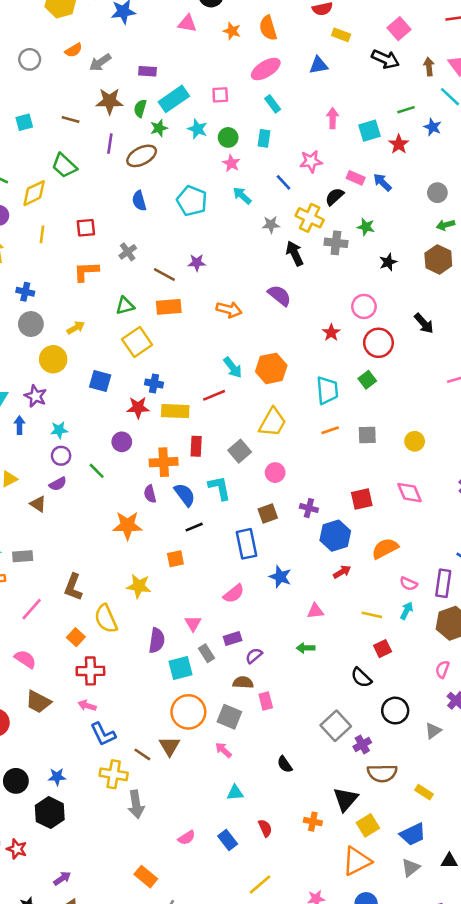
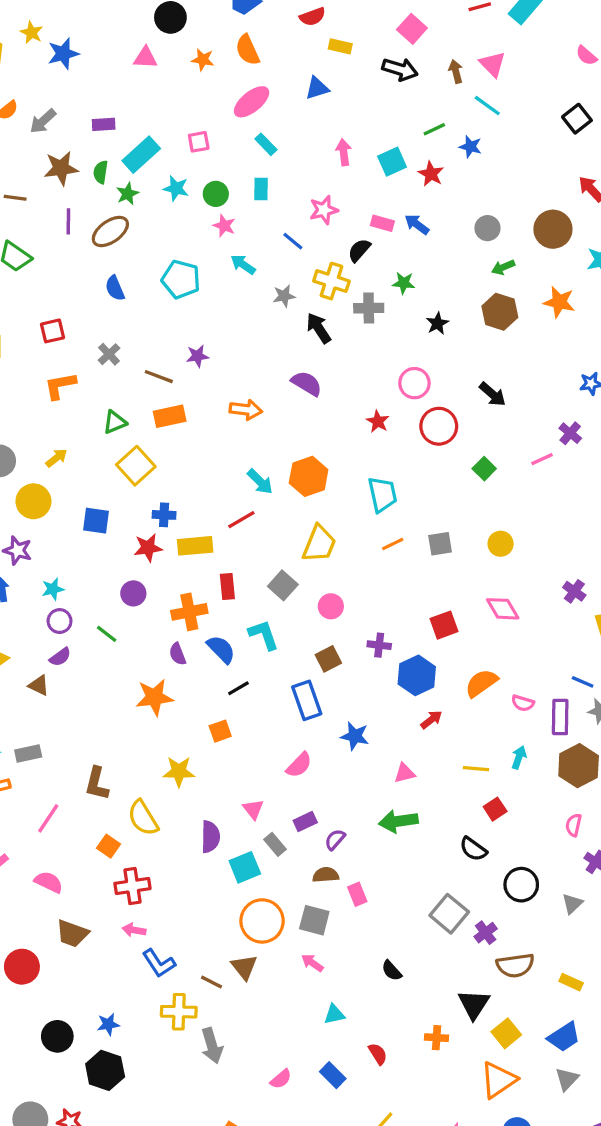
green square: (367, 380) -> (484, 469), moved
pink semicircle: (409, 584) -> (523, 703), moved
green arrow: (306, 648) -> (398, 821), size x1.6

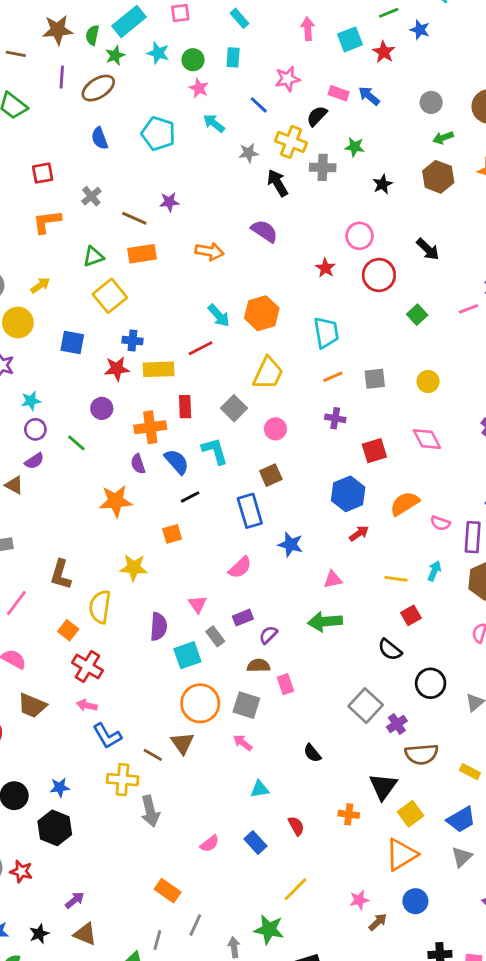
purple cross: (379, 645) -> (335, 418), moved
yellow semicircle: (143, 818) -> (100, 607), turned 36
red cross: (132, 886) -> (87, 667), turned 36

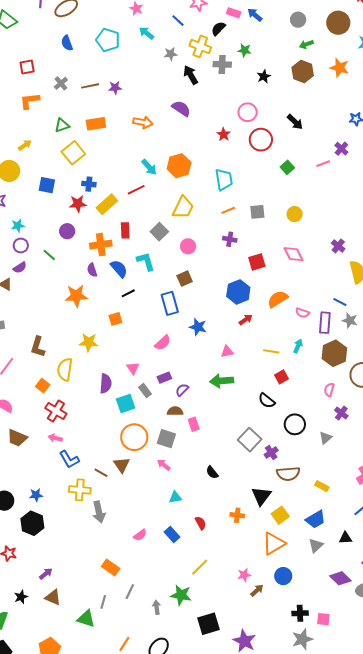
brown line: (134, 218) -> (90, 86), moved, turned -36
yellow rectangle: (159, 369) -> (107, 204), turned -40

